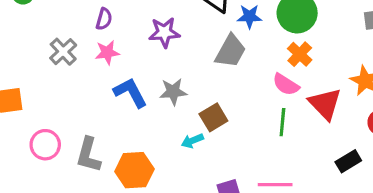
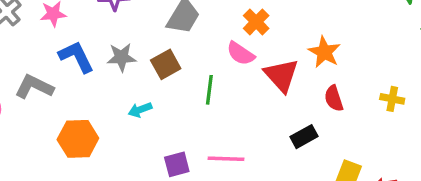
brown square: (213, 117) -> (166, 64), moved
green line: (282, 122) -> (209, 90), moved
gray L-shape: (88, 155) -> (34, 87), moved, turned 99

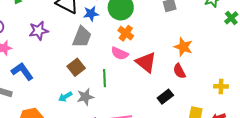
orange star: (324, 52) -> (183, 47), moved
gray star: (121, 57) -> (85, 97), moved
yellow cross: (392, 99) -> (221, 86), moved

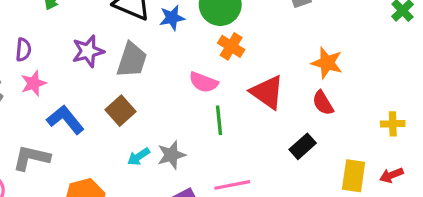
gray trapezoid: (82, 37) -> (132, 60), moved
pink semicircle: (120, 53) -> (203, 82), moved
brown square: (76, 67) -> (121, 111), moved
green line: (105, 78) -> (219, 120), moved

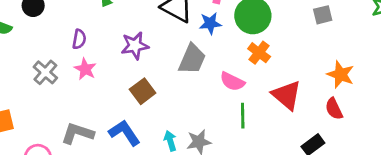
gray trapezoid: (132, 60) -> (192, 59), moved
pink star: (33, 83) -> (85, 69), turned -30
brown square: (121, 111) -> (143, 91), moved
blue L-shape: (65, 120) -> (125, 133), moved
cyan arrow: (139, 157) -> (170, 141), turned 102

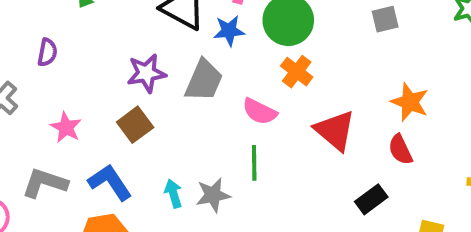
purple star: (135, 46) -> (146, 73), moved
pink star: (85, 69) -> (66, 127), moved
green line: (243, 116) -> (254, 163), moved

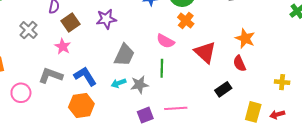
gray trapezoid: (204, 80) -> (124, 55), moved
brown square: (135, 125) -> (70, 23), moved
cyan arrow: (173, 193) -> (119, 83), turned -96

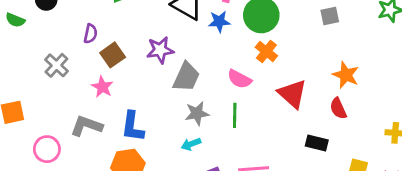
gray trapezoid: (124, 55) -> (186, 77), moved
blue L-shape: (85, 76) -> (133, 127), turned -140
cyan arrow: (119, 83) -> (191, 144), moved
gray star: (139, 85) -> (197, 113), moved
black rectangle: (223, 89) -> (317, 143), turned 49

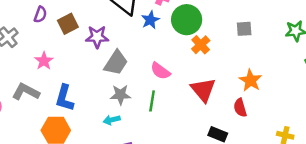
blue star: (219, 21) -> (150, 20), turned -30
orange cross: (266, 51) -> (201, 45), moved
brown square: (113, 55) -> (68, 24), moved

